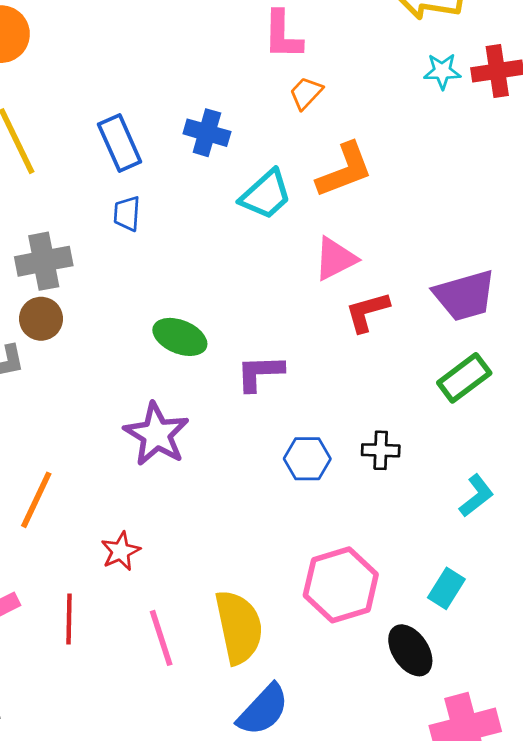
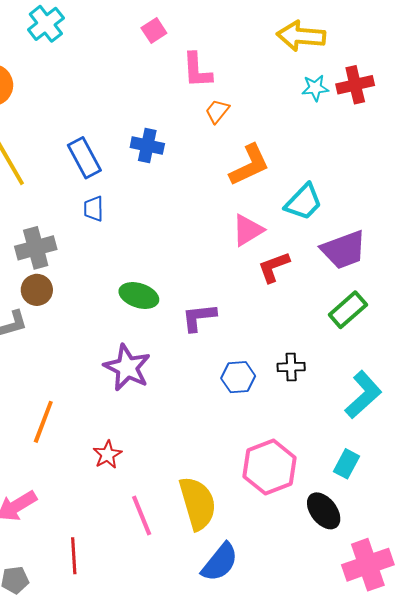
cyan trapezoid: (266, 195) -> (304, 202), moved
cyan L-shape: (476, 496) -> (363, 395), size x1.5
red line: (69, 619) -> (74, 556), moved

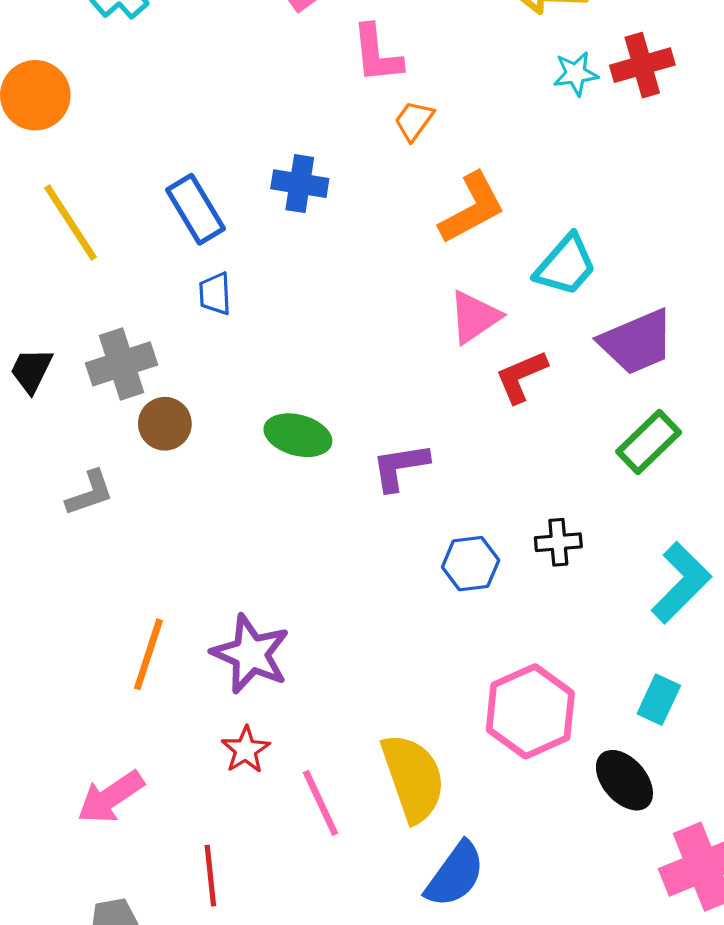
brown circle: (37, 290) -> (165, 424), moved
purple star: (127, 368) -> (251, 654), moved
red star: (107, 455) -> (246, 750), moved

